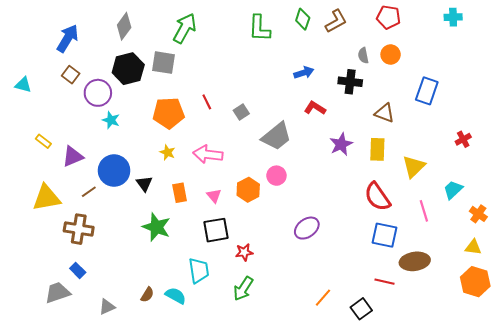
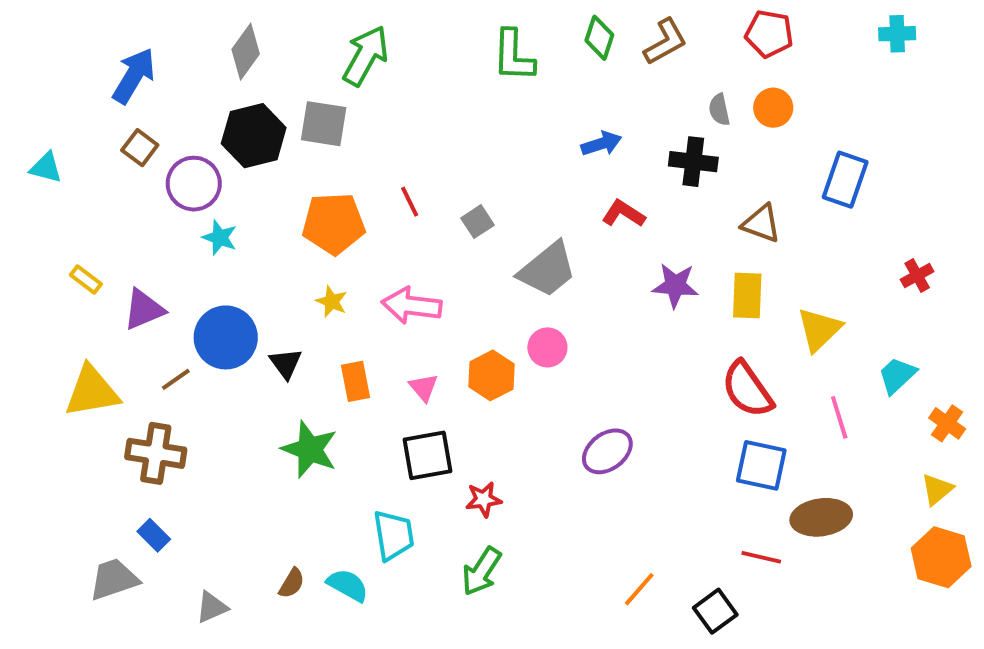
purple star: (341, 144) -> (675, 285), turned 30
yellow triangle: (473, 247) -> (937, 489), turned -48

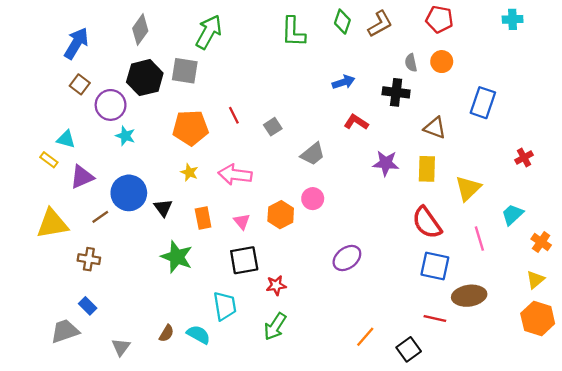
cyan triangle: (46, 168) -> (66, 139), moved
gray trapezoid: (547, 270) -> (313, 154), size x0.7
brown cross: (156, 453) -> (89, 259), size x0.7
gray triangle: (212, 607) -> (121, 347), turned -30

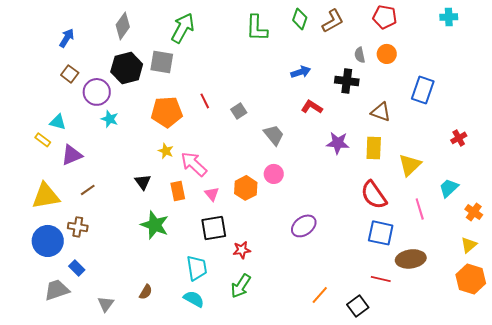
blue arrow: (76, 43) -> (67, 38), size x0.7
gray trapezoid: (313, 154) -> (274, 135), turned -90
pink arrow: (235, 175) -> (194, 164), moved, turned 36
blue circle: (129, 193) -> (48, 241), moved
cyan semicircle: (198, 335) -> (194, 299), moved

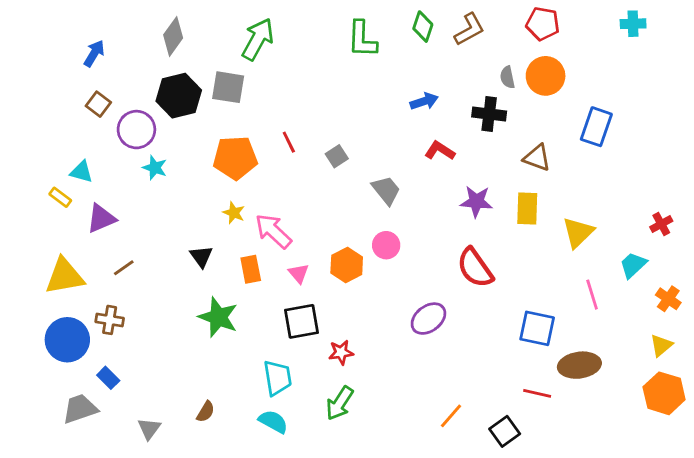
orange circle: (387, 54) -> (546, 76), size x1.4
red cross: (459, 138) -> (661, 224), moved
red semicircle: (374, 195) -> (475, 268), moved

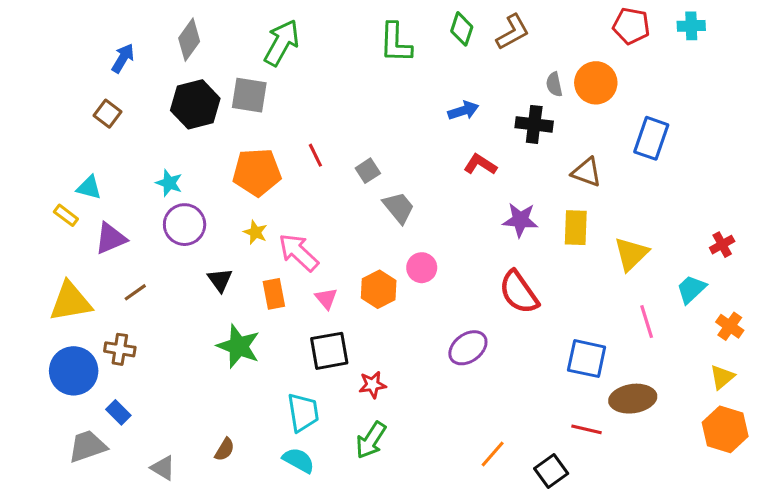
red pentagon: (543, 24) -> (631, 26), moved
blue arrow: (94, 53) -> (123, 58), moved
purple circle: (136, 130) -> (185, 225), moved
gray trapezoid: (386, 190) -> (399, 208), moved
gray triangle: (149, 429) -> (163, 468), turned -35

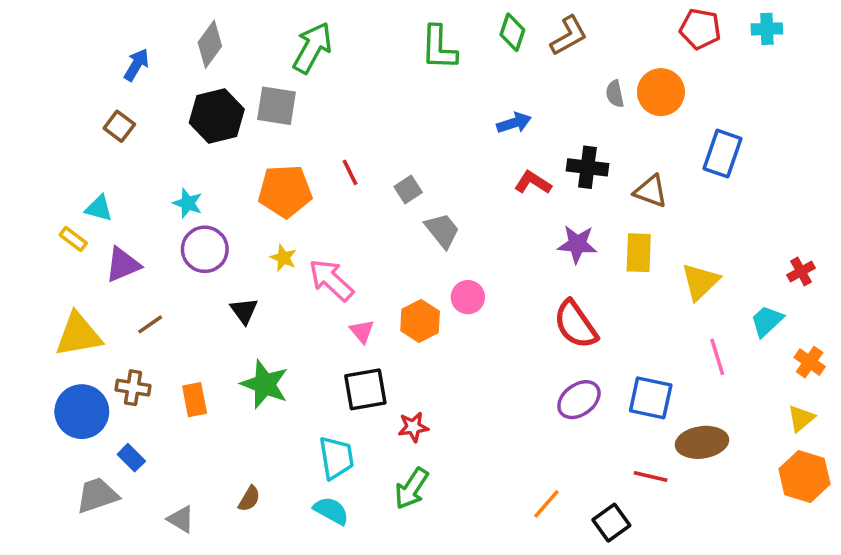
black cross: (534, 124) -> (587, 167), moved
orange rectangle: (274, 294) -> (195, 400), moved
purple ellipse: (468, 348) -> (579, 400), moved

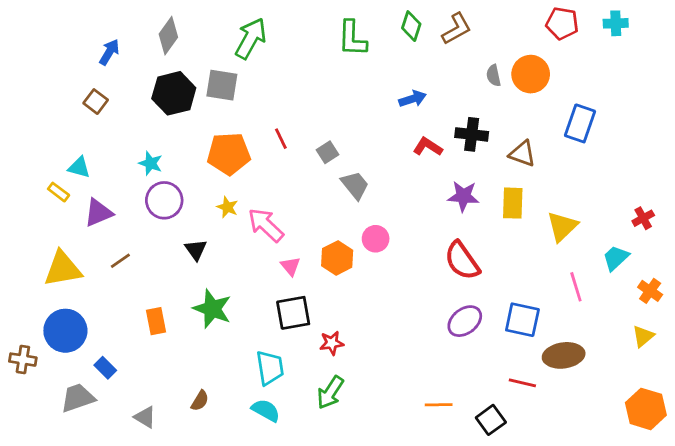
brown cross: (133, 388) -> (23, 360), moved
orange hexagon: (804, 477) -> (646, 409), moved
orange line: (546, 504) -> (439, 405), turned 48

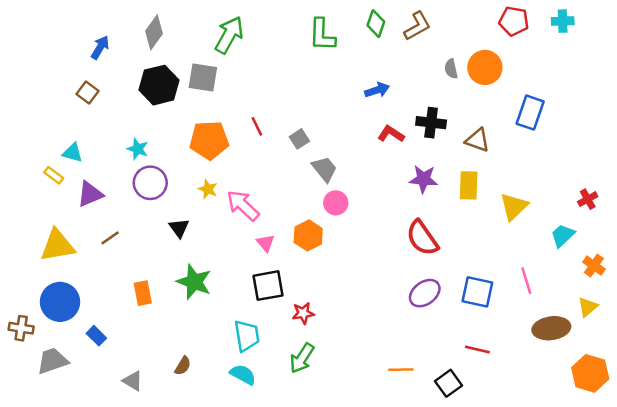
pink circle: (376, 239) -> (336, 203), moved
pink line: (576, 287) -> (526, 281), moved
brown ellipse: (564, 355) -> (551, 328), moved
gray trapezoid: (78, 398) -> (52, 361), moved

